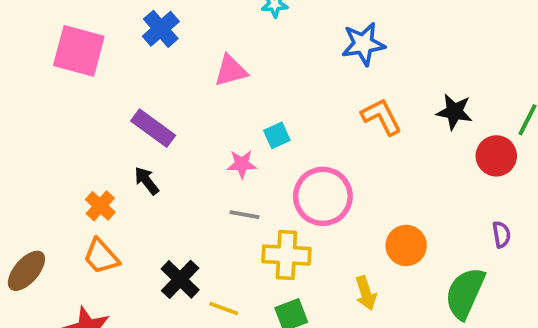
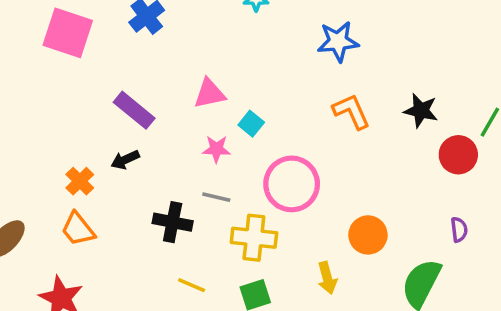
pink triangle: (231, 71) -> (210, 94), moved
cyan square: (277, 135) -> (251, 124), turned -30
black arrow: (147, 181) -> (125, 160), turned -80
black cross: (180, 279) -> (173, 222), moved, turned -36

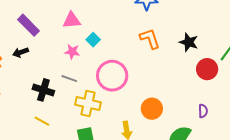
yellow line: (192, 285) -> (42, 121), moved

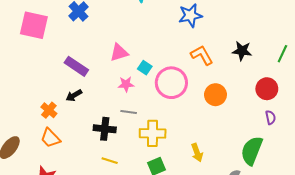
red circle: (207, 69) -> (267, 89), moved
pink circle: (112, 76) -> (171, 83), moved
orange circle: (152, 109) -> (215, 95), moved

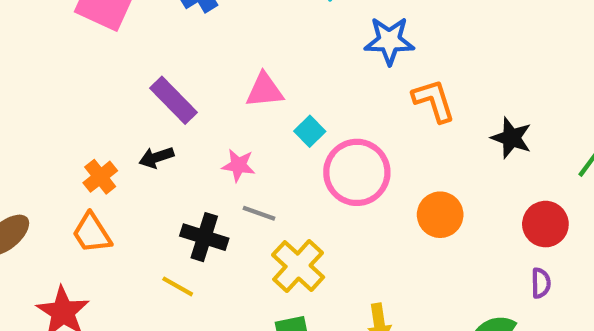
blue star: (190, 15) -> (389, 41), moved
orange L-shape: (202, 55) -> (434, 101), moved
pink star: (126, 84) -> (238, 165), moved
yellow cross: (153, 133) -> (298, 266), turned 30
yellow line: (110, 161) -> (178, 286), moved

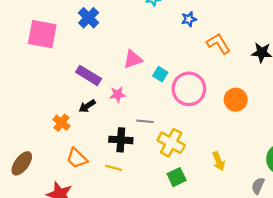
blue star: (389, 41) -> (189, 19), size x0.6
pink star: (238, 165) -> (118, 94), moved
orange trapezoid: (92, 233) -> (77, 158), moved

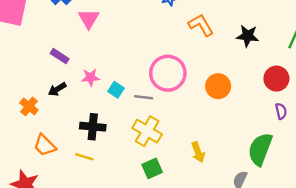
pink triangle: (133, 59) -> (89, 19), moved, turned -42
cyan square: (160, 74) -> (116, 90), moved
purple rectangle: (89, 75) -> (60, 56), size x0.7
gray line: (145, 121) -> (144, 97), moved

